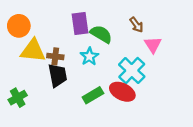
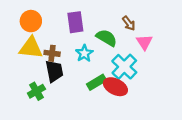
orange circle: (19, 26) -> (31, 21), moved
green semicircle: (101, 34) -> (107, 38), moved
green rectangle: (93, 95) -> (97, 82), moved
green cross: (18, 98) -> (36, 91), moved

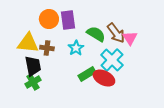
orange circle: (31, 21) -> (49, 19), moved
brown arrow: (129, 23) -> (116, 33), moved, size x1.5
black trapezoid: (54, 71) -> (33, 66), moved

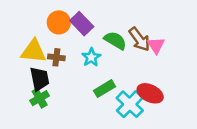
purple rectangle: (68, 20) -> (82, 24), turned -36
cyan cross: (112, 60) -> (130, 104), moved
red ellipse: (104, 78) -> (150, 93), moved

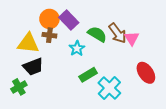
brown cross: (56, 57) -> (49, 35), moved
black trapezoid: (40, 79) -> (33, 67), turned 80
red ellipse: (150, 93) -> (146, 73), moved, turned 30
green cross: (40, 98) -> (19, 87), moved

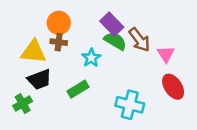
purple rectangle: (69, 20) -> (112, 24), moved
pink triangle: (132, 38) -> (166, 54), moved
green rectangle: (88, 75) -> (78, 89), moved
cyan cross: (109, 88) -> (130, 105), turned -30

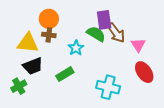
purple rectangle: (112, 24) -> (104, 20), moved, turned 36

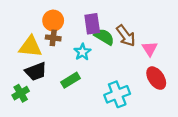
purple rectangle: (104, 20) -> (92, 24), moved
cyan cross: (108, 87) -> (117, 94), turned -35

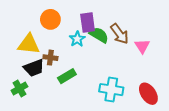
brown cross: (53, 38) -> (50, 58), moved
cyan star: (82, 52) -> (77, 39), moved
red ellipse: (156, 78) -> (148, 94), moved
cyan cross: (117, 94) -> (111, 90), turned 30

